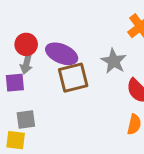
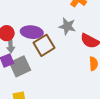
gray square: (26, 119) -> (20, 66), moved, size x1.5

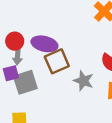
gray star: (67, 26) -> (83, 81), moved

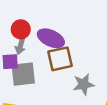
gray star: (83, 81) -> (83, 84), turned 30

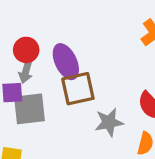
purple ellipse: (51, 38) -> (66, 62), turned 40

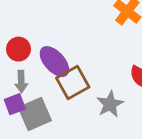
red circle: (26, 50) -> (18, 49), moved

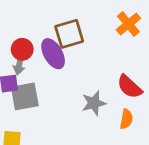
red circle: (18, 49) -> (22, 49), moved
brown square: (73, 82) -> (69, 34), moved

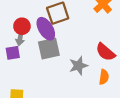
gray square: (25, 96) -> (49, 49), moved

